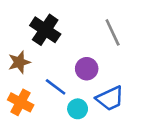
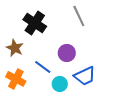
gray line: (113, 32) -> (79, 16), moved
brown star: (19, 62) -> (15, 48), turned -30

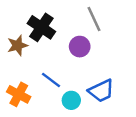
brown star: (15, 48) -> (18, 45), moved, turned 30
purple circle: (67, 53) -> (80, 47), moved

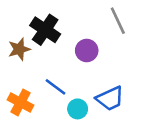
gray line: (94, 19) -> (118, 21), moved

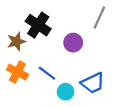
gray line: (118, 21) -> (99, 17), turned 50
orange cross: (20, 102) -> (17, 72), moved

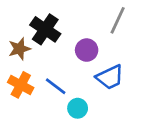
blue trapezoid: (93, 83) -> (110, 77), moved

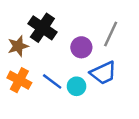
gray line: (118, 20) -> (111, 34), moved
cyan circle: (78, 108) -> (77, 86), moved

